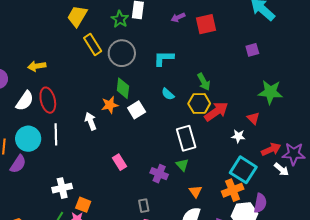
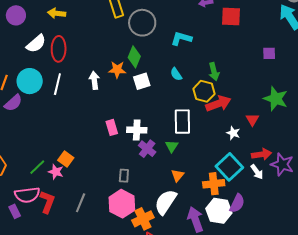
white arrow: (281, 169) -> (257, 172), moved
white cross: (62, 188) -> (137, 130), moved

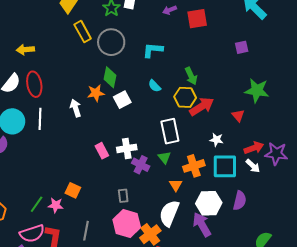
white star: (233, 133) -> (216, 140), moved
orange square: (66, 159) -> (73, 190), moved
cyan square: (229, 167) -> (225, 166), turned -36
orange cross: (214, 184) -> (194, 166), moved
white hexagon: (219, 211) -> (209, 203), moved

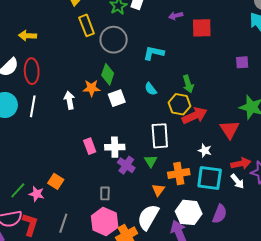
red triangle: (238, 116) -> (230, 129), size x1.5

